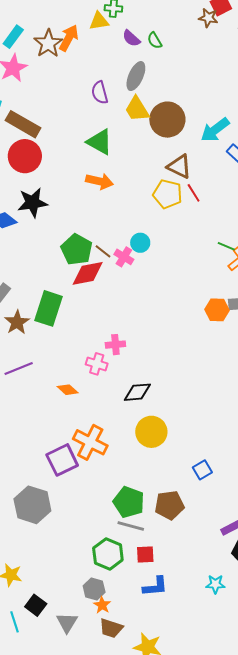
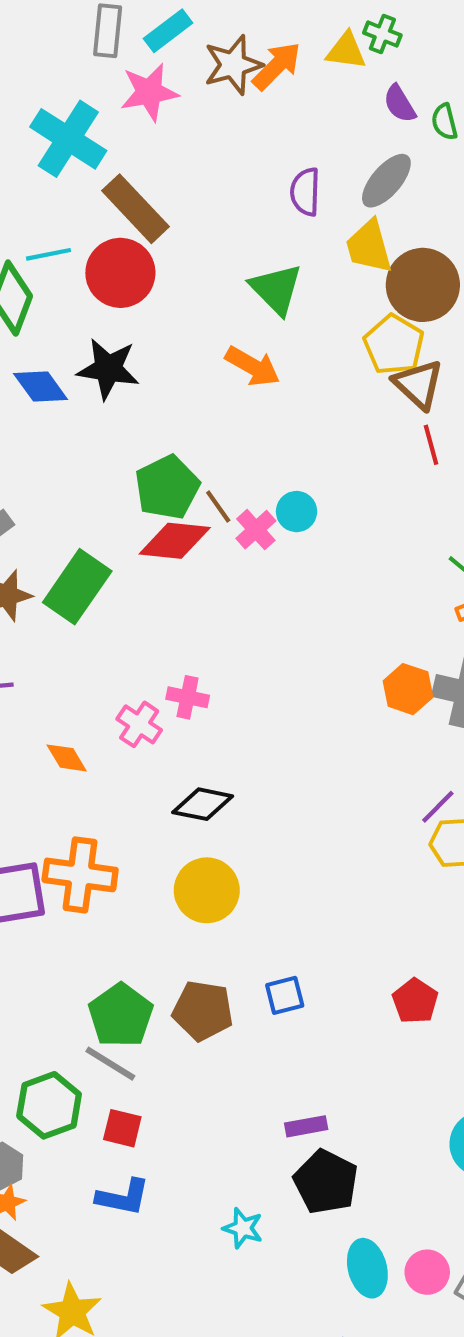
yellow pentagon: (168, 194) -> (394, 345), moved
orange cross: (90, 442) -> (80, 875), turned -36
brown pentagon: (169, 505) -> (203, 1011), moved

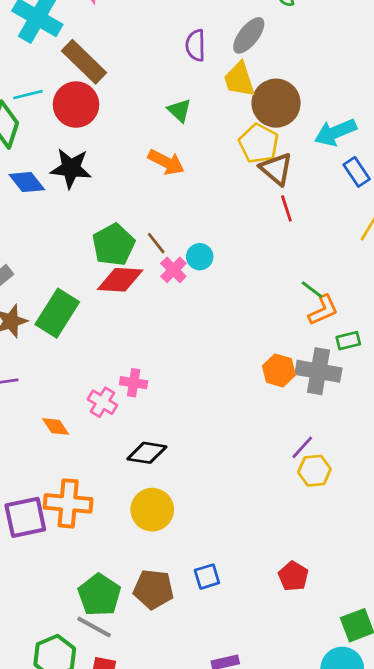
green triangle: (276, 289) -> (179, 110), size x0.7
brown line: (218, 506) -> (156, 243), moved

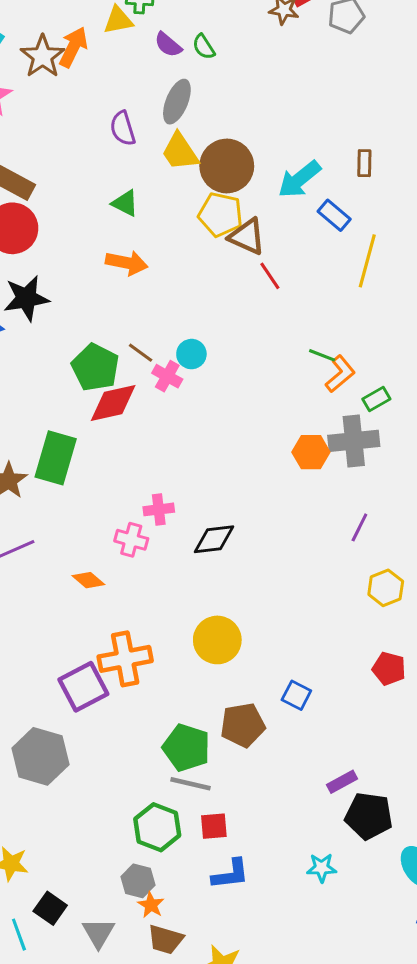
black diamond: (147, 453) -> (214, 539), moved
yellow hexagon: (314, 471) -> (386, 588), moved
blue square: (207, 577) -> (296, 695), turned -30

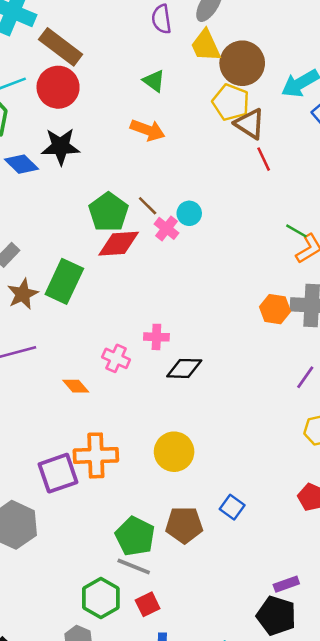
pink cross: (159, 509) -> (156, 337), moved
purple rectangle: (342, 782) -> (286, 584), moved
red square: (214, 826) -> (148, 604), turned -30

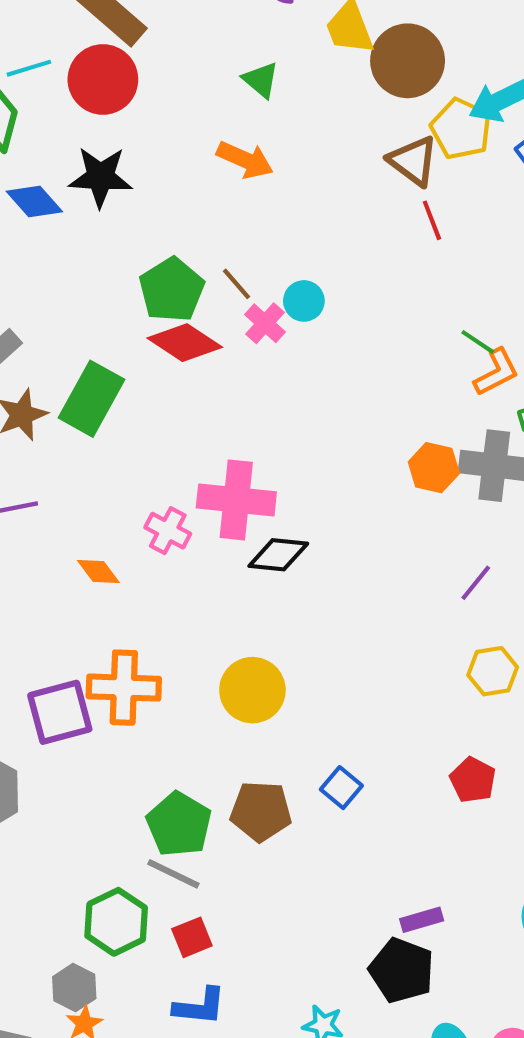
yellow pentagon: (231, 102) -> (461, 129), moved
red diamond: (119, 244) -> (185, 343), turned 33
pink cross: (156, 337) -> (236, 500), size x1.8

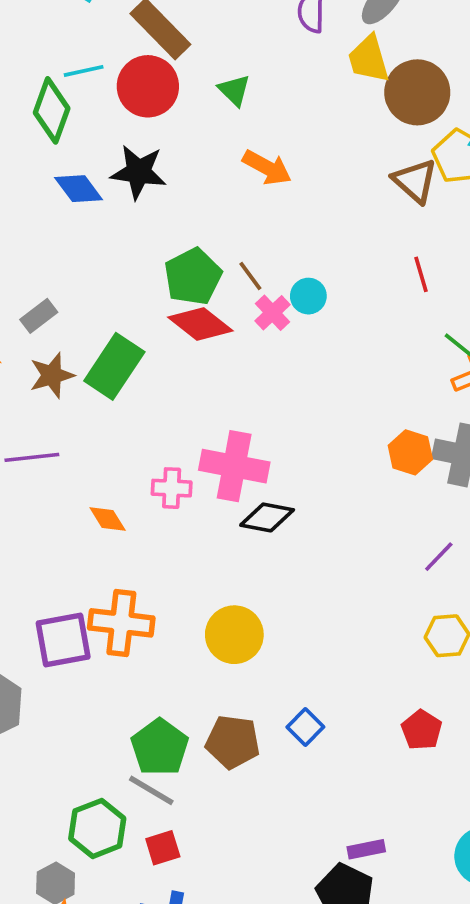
green triangle: (261, 80) -> (234, 90), moved
red line: (432, 220) -> (421, 274), moved
pink cross: (168, 531) -> (172, 488), turned -30

